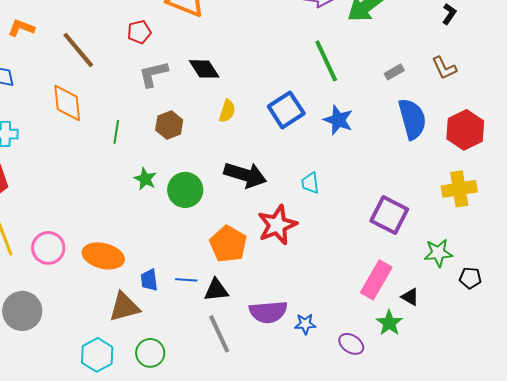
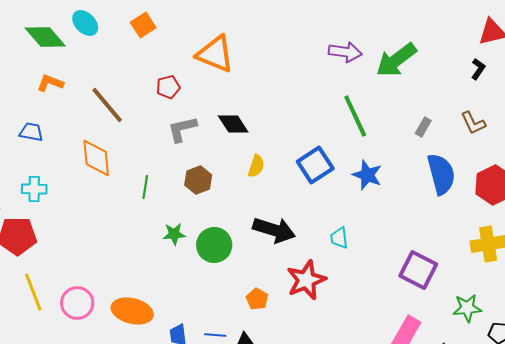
gray rectangle: (394, 72) -> (423, 127), turned -30
green star: (145, 179) -> (174, 234), turned -30
orange pentagon: (228, 244) -> (257, 299), size x0.6

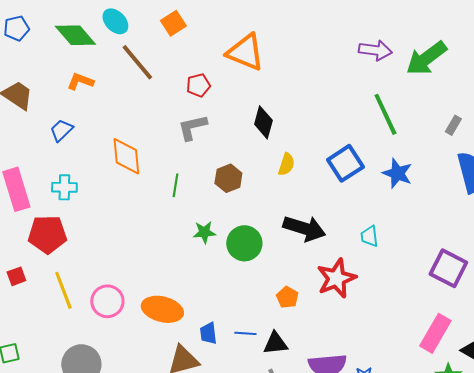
brown line: (107, 105) -> (137, 62), moved
black diamond: (233, 124) -> (263, 122), turned 48
gray L-shape: (182, 129) -> (192, 127), moved
blue trapezoid: (31, 132) -> (61, 130), turned -55

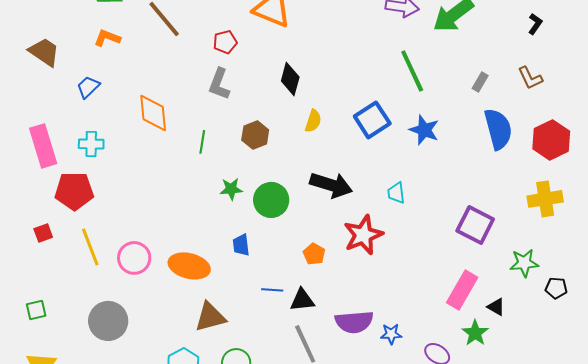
gray L-shape: (192, 127) -> (219, 84), turned -56
blue trapezoid: (208, 333) -> (241, 245), moved

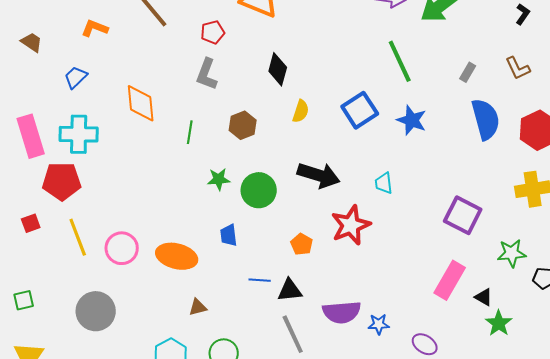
brown trapezoid: (44, 52) -> (32, 42), size x0.7
cyan cross: (91, 144) -> (79, 134), size x1.5
brown triangle: (210, 317) -> (198, 307), size x0.6
green star: (475, 333) -> (499, 323), moved

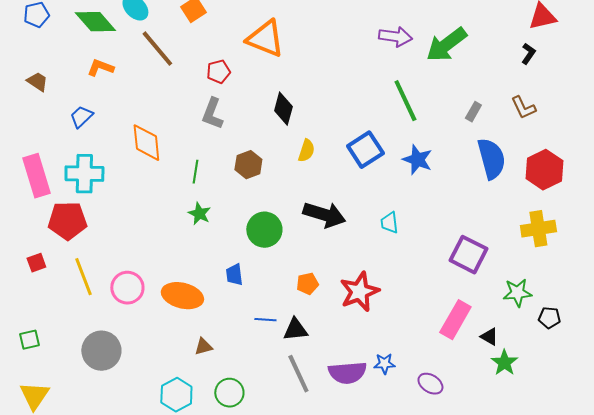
green star: (219, 179) -> (199, 214), moved, turned 30
red star: (351, 225) -> (359, 292), moved
orange pentagon: (302, 244) -> (307, 284), turned 30
purple semicircle: (342, 312) -> (347, 373), moved

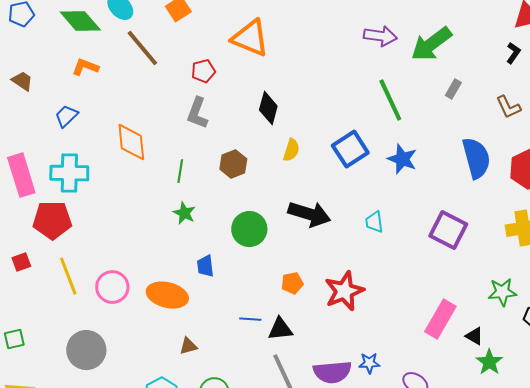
gray rectangle: (473, 112) -> (453, 89), moved
purple square: (468, 255) -> (448, 230), moved
blue trapezoid: (234, 275) -> (205, 266), moved

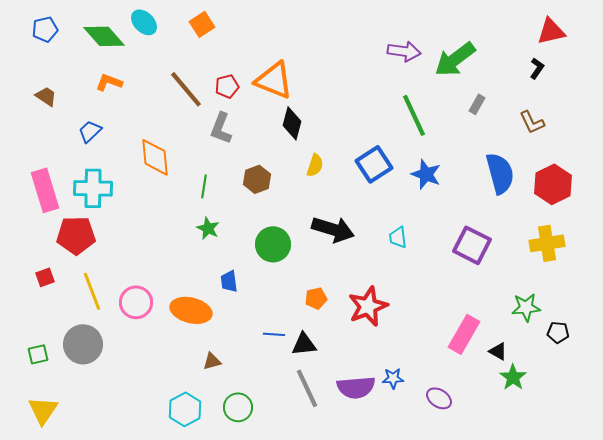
orange triangle: (250, 38) -> (274, 80), moved
brown line: (142, 48) -> (186, 89), moved
gray circle: (86, 350) -> (83, 344), moved

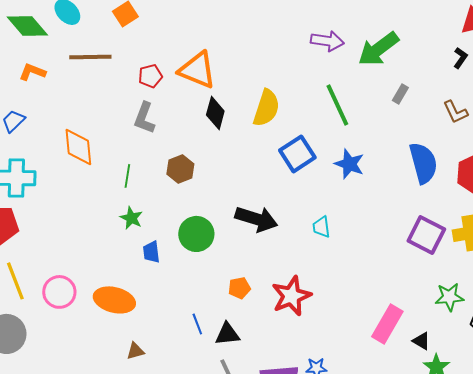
brown line: (186, 89) -> (90, 57), moved, turned -51
yellow semicircle: (315, 165) -> (266, 108), moved, size x1.6
purple square: (472, 245) -> (426, 235), moved
blue trapezoid: (229, 281) -> (151, 252), moved
blue line: (274, 334) -> (197, 324), turned 65

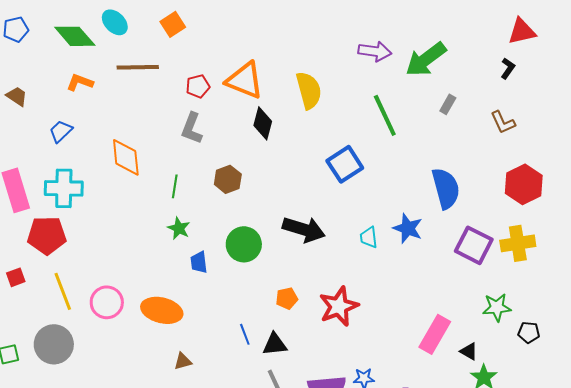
yellow semicircle: (266, 108) -> (309, 90), moved, turned -33
blue semicircle: (423, 163) -> (446, 188), moved
blue star: (349, 164) -> (408, 228), moved

